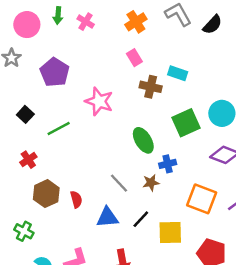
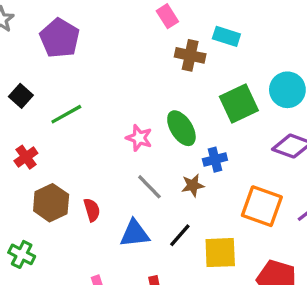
pink star: (99, 101) -> (139, 138), moved, size x0.7

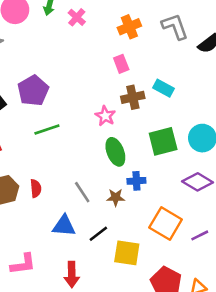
purple pentagon: (60, 38) -> (33, 91), moved
brown cross: (190, 55) -> (133, 97), turned -35
green line: (66, 114) -> (47, 129), moved
pink star: (139, 138) -> (105, 116), moved
red semicircle: (92, 210) -> (36, 188), moved

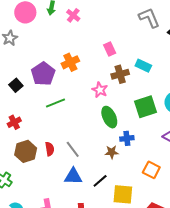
orange cross: (129, 27) -> (70, 62), moved
gray line: (82, 192) -> (73, 149), moved
orange square: (166, 224) -> (151, 170), size x0.7

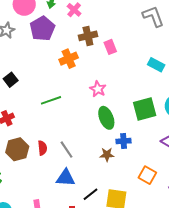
cyan rectangle: (143, 66) -> (156, 65), moved
purple pentagon: (43, 74) -> (42, 29), moved
brown cross: (120, 74) -> (88, 36), moved
black line: (100, 181) -> (91, 194), moved

